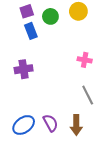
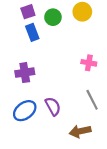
purple semicircle: (50, 123) -> (53, 106), moved
blue ellipse: (24, 125) -> (25, 111), moved
brown arrow: (76, 125) -> (80, 131), turned 78

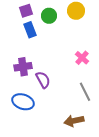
pink cross: (89, 63) -> (82, 58), turned 32
purple semicircle: (53, 106) -> (43, 80), moved
blue ellipse: (25, 111) -> (23, 102), turned 55

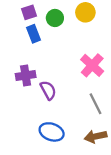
pink cross: (82, 58) -> (92, 65), size x1.5
blue ellipse: (23, 102) -> (52, 132), moved
brown arrow: (74, 121) -> (96, 136), moved

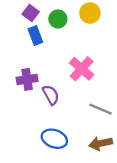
purple square: (29, 12) -> (31, 13), turned -35
pink cross: (92, 65) -> (82, 69), moved
gray line: (96, 104) -> (101, 109), turned -40

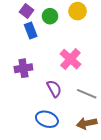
purple semicircle: (51, 95) -> (54, 89), moved

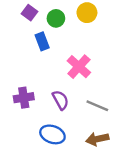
blue rectangle: (31, 30) -> (42, 41), moved
purple cross: (23, 68) -> (24, 98), moved

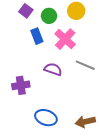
pink cross: (79, 67) -> (65, 39), moved
purple semicircle: (61, 100) -> (53, 69), moved, turned -42
gray line: (97, 106) -> (85, 65), moved

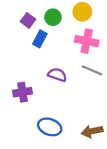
purple square: (26, 11) -> (28, 20), moved
blue rectangle: (37, 36) -> (40, 39), turned 49
pink cross: (65, 39) -> (87, 41), moved, turned -30

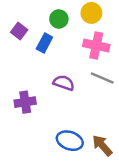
purple square: (28, 20) -> (19, 31), moved
blue ellipse: (50, 127) -> (70, 141), moved
brown arrow: (92, 131) -> (102, 145), turned 60

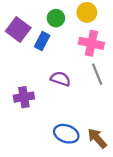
purple square: (19, 31) -> (18, 30), size x1.5
gray line: (102, 78) -> (97, 74), turned 45

